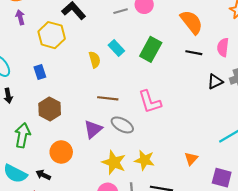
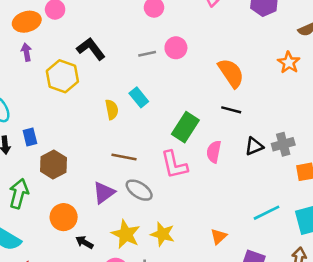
pink semicircle: (223, 47) -> (214, 152), moved
green rectangle: (151, 49) -> (185, 127), moved
blue rectangle: (40, 72) -> (30, 137), moved
black arrow: (43, 175) -> (84, 242), moved

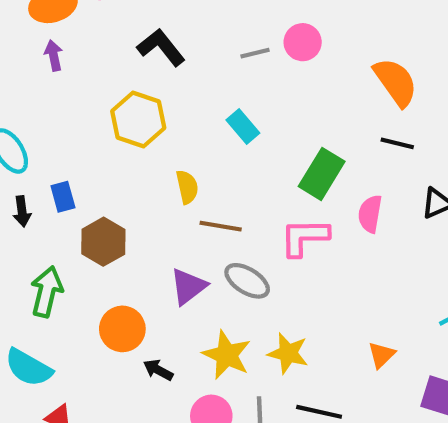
yellow hexagon: (62, 76) -> (138, 120), moved
yellow semicircle: (112, 110) -> (187, 187), moved
pink L-shape: (174, 165) -> (304, 237), turned 104

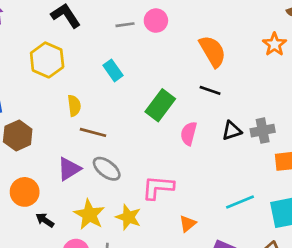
pink L-shape: (304, 237) -> (158, 187), moved

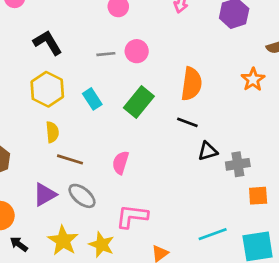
orange semicircle: (213, 51) -> (191, 84), turned 36
yellow hexagon: (47, 60) -> (47, 89), moved
green rectangle: (160, 105) -> (139, 102), moved
black triangle: (232, 131) -> (208, 151), moved
pink semicircle: (189, 133) -> (121, 163), moved

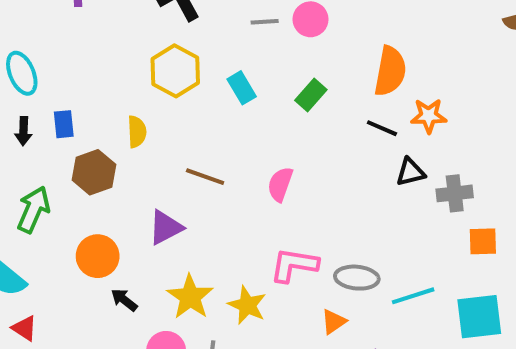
orange star: (253, 79) -> (429, 116), moved, turned 30
green rectangle: (139, 102) -> (311, 95), size x0.7
yellow semicircle: (52, 132) -> (137, 132), moved
gray ellipse: (82, 196) -> (357, 278), moved, turned -36

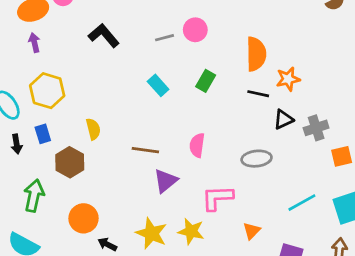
yellow hexagon: (175, 71) -> (47, 91), moved
purple triangle: (165, 227) -> (166, 181), moved
gray ellipse: (357, 278) -> (257, 159), moved

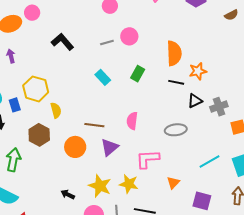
purple arrow: (34, 43) -> (11, 56), moved
yellow hexagon: (47, 91) -> (36, 89), moved
blue rectangle: (43, 134) -> (15, 105), moved
orange circle: (83, 218) -> (75, 147), moved

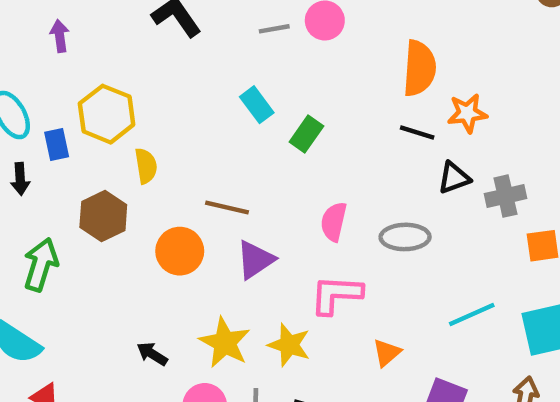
green rectangle: (138, 74) -> (306, 134), moved
pink semicircle: (132, 121) -> (334, 222), moved

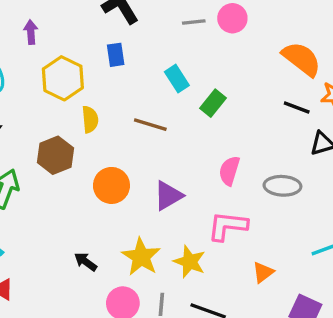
purple arrow: (60, 36) -> (31, 32), moved
orange semicircle: (419, 68) -> (302, 59), turned -60
blue rectangle: (57, 145) -> (116, 55), moved
brown line: (227, 207) -> (150, 125), moved

